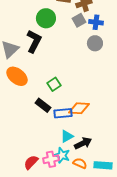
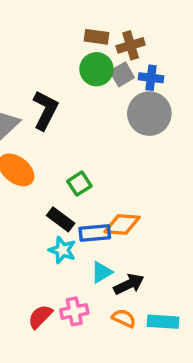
green circle: (46, 18) -> (96, 69), moved
gray circle: (95, 43) -> (149, 114), size x1.6
cyan star: (62, 155) -> (62, 250), moved

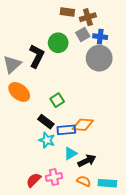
green circle: (96, 69) -> (58, 43), moved

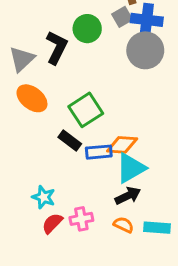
blue cross: (100, 37) -> (147, 20), size x1.5
green square: (57, 100) -> (86, 110), size x1.6
cyan star: (47, 140) -> (44, 197), moved
cyan triangle: (70, 153) -> (131, 168), moved, size x1.6

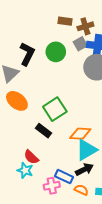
black L-shape: (57, 47) -> (27, 54), moved
blue rectangle: (99, 152) -> (64, 177), moved, turned 30
red semicircle: (52, 223) -> (31, 157), moved, turned -91

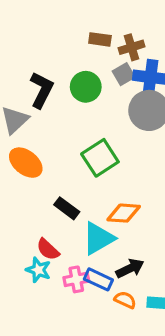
green square: (55, 109) -> (100, 158), moved
cyan triangle: (86, 150) -> (98, 238), moved
pink cross: (52, 186) -> (76, 279), moved

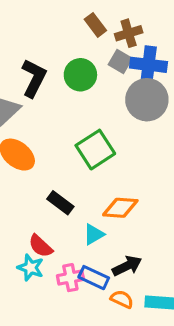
brown rectangle: (100, 39) -> (95, 25), turned 45
gray square: (124, 74) -> (120, 61), turned -30
cyan triangle: (98, 238) -> (94, 234), size x0.6

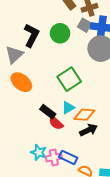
cyan triangle: (94, 234) -> (68, 108), moved
red semicircle: (41, 246) -> (56, 123), moved
black arrow: (127, 266) -> (89, 130), moved
cyan star: (31, 268) -> (39, 152), moved

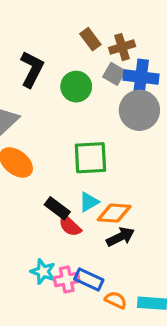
black L-shape: (31, 35) -> (32, 69), moved
green square: (69, 79) -> (90, 158), turned 30

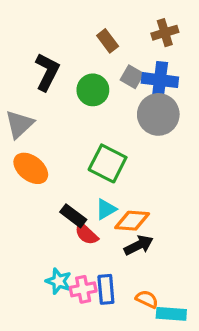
brown cross: (122, 47) -> (165, 33), moved
green square: (90, 158) -> (108, 163), turned 30
blue rectangle: (89, 279) -> (106, 289), turned 60
orange semicircle: (116, 300) -> (147, 299), moved

